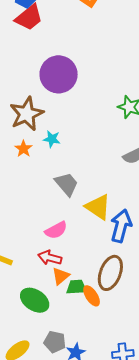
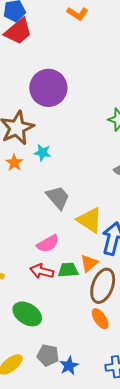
orange triangle: (61, 276) -> (89, 263), moved
green trapezoid: (76, 287) -> (68, 270), moved
orange ellipse: (92, 296) -> (100, 319), moved

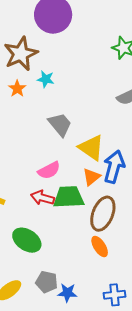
orange triangle: (89, 263) -> (91, 177), moved
green trapezoid: (68, 270) -> (69, 197), size x1.5
blue star: (69, 366) -> (67, 293), turned 30

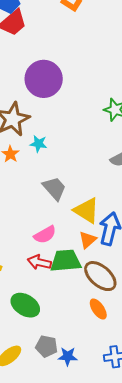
brown ellipse: (103, 214) -> (100, 276), turned -68

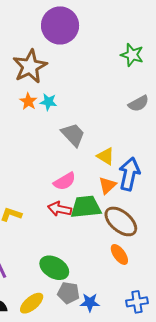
cyan star: (39, 144) -> (48, 102), moved
yellow triangle: (86, 210) -> (106, 156), size x0.7
green ellipse: (25, 305) -> (54, 268), moved

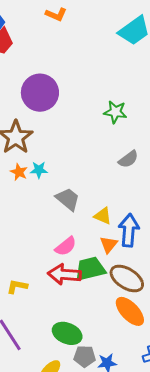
red arrow: (60, 209) -> (64, 274), size x1.4
orange ellipse: (119, 254) -> (130, 311), size x1.5

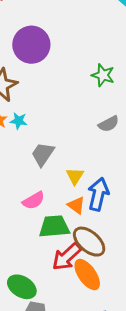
gray trapezoid: (68, 199) -> (43, 154), turned -104
yellow triangle: (103, 216) -> (75, 176), turned 30
orange triangle: (109, 245) -> (76, 205), turned -42
red arrow: (64, 274) -> (67, 257), moved, turned -56

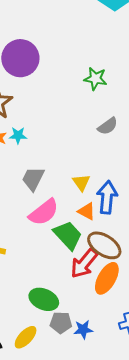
gray trapezoid: (43, 154) -> (33, 179), moved
pink semicircle: (34, 200) -> (44, 212), size x1.4
green trapezoid: (54, 226) -> (68, 235), turned 60
orange ellipse: (87, 275) -> (107, 278), turned 72

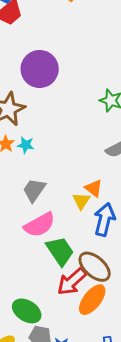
orange triangle: (87, 211) -> (94, 188), moved

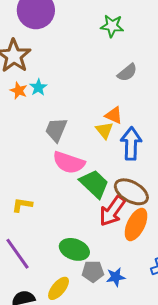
cyan star: (26, 145) -> (38, 87), turned -30
pink semicircle: (40, 225) -> (69, 162), turned 60

